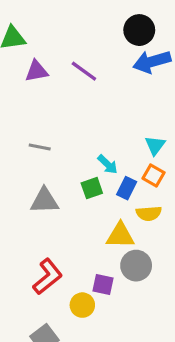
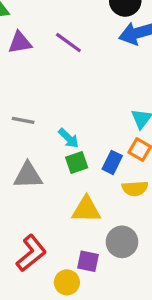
cyan arrow: (108, 164) -> (68, 138), moved
yellow triangle: (120, 236) -> (86, 209), moved

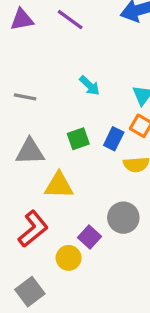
cyan arrow: (68, 138) -> (89, 86), moved
yellow triangle: (86, 209) -> (59, 185), moved
purple square: (88, 261) -> (89, 237), turned 30

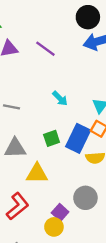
blue rectangle: (114, 139) -> (78, 138), size x1.6
yellow circle: (69, 258) -> (54, 227), moved

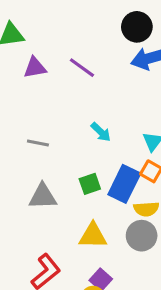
yellow triangle: (37, 174) -> (93, 236), moved
gray circle: (85, 198) -> (142, 236), moved

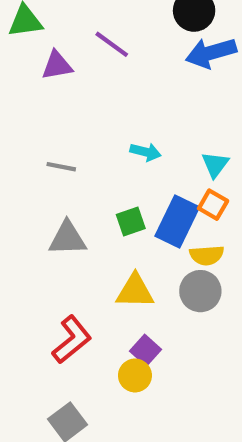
purple line: (82, 68) -> (112, 44), moved
cyan arrow: (101, 132) -> (146, 152), turned -30

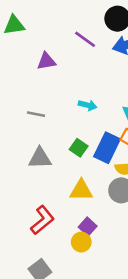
purple line: (112, 44) -> (85, 39), moved
purple triangle: (57, 65) -> (46, 61), moved
green square: (131, 222) -> (79, 148), turned -36

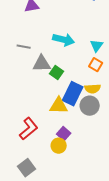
cyan arrow: (88, 105) -> (64, 40), size x1.5
blue rectangle: (107, 148) -> (73, 94), moved
gray triangle: (40, 158) -> (42, 64), moved

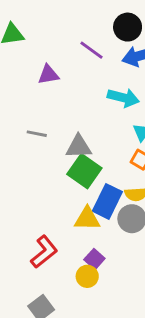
cyan arrow: (64, 40) -> (123, 98), moved
gray triangle: (42, 64) -> (79, 147), moved
green square: (57, 73) -> (84, 171), size x1.6

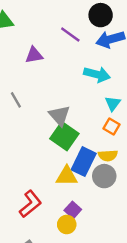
gray line: (37, 134) -> (16, 100), moved, turned 49
gray triangle: (79, 147) -> (59, 116), turned 50

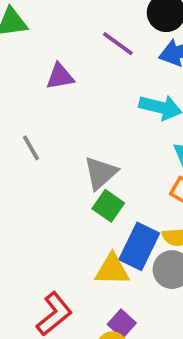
gray triangle: (59, 116) -> (101, 173), turned 30
green square: (64, 136) -> (108, 206), size x0.7

